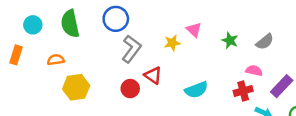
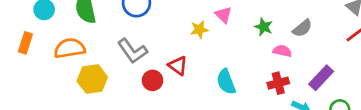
gray L-shape: (131, 49) -> (132, 51), moved, turned 108
orange semicircle: (56, 60) -> (70, 48), size x1.6
pink semicircle: (254, 71) -> (282, 51), moved
cyan semicircle: (196, 90) -> (226, 82), turned 90

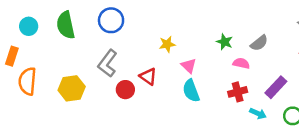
pink triangle: (223, 15) -> (189, 66), moved
orange semicircle: (70, 48) -> (27, 81), moved, turned -76
gray L-shape: (132, 51) -> (107, 63), turned 72

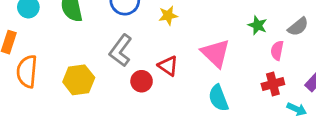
yellow star: (167, 44) -> (168, 16), moved
pink semicircle: (241, 63) -> (277, 50), turned -91
pink triangle: (189, 66) -> (216, 53), size x1.6
cyan semicircle: (191, 91) -> (218, 98), moved

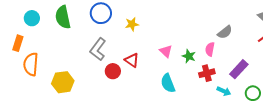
green star: (258, 25) -> (189, 56), moved
pink triangle: (216, 53) -> (166, 51), size x0.6
yellow hexagon: (79, 80) -> (63, 82), moved

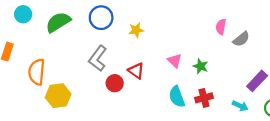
green semicircle: (63, 17) -> (58, 22), turned 70
cyan circle: (32, 18) -> (23, 14), moved
pink semicircle: (210, 49) -> (221, 27), moved
orange semicircle: (31, 64) -> (37, 72), moved
red cross: (207, 73) -> (204, 98), moved

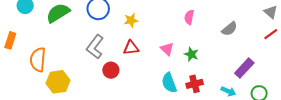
pink semicircle: (221, 27) -> (189, 17), moved
red triangle: (136, 71) -> (131, 48), moved, turned -42

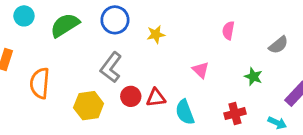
red triangle: (131, 48) -> (156, 98), moved
green star: (191, 54) -> (253, 77), moved
yellow hexagon: (58, 82) -> (89, 106), moved
cyan semicircle: (169, 83) -> (185, 112), moved

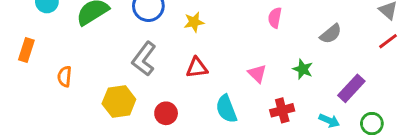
pink triangle: (201, 70) -> (257, 74), moved
orange semicircle: (40, 83) -> (65, 77), size x0.6
red circle: (131, 96) -> (166, 113), moved
red triangle: (156, 98) -> (197, 68), moved

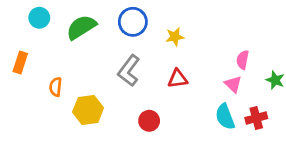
pink semicircle: (275, 18) -> (243, 60), moved
yellow hexagon: (119, 102) -> (88, 110), moved
cyan semicircle: (226, 109) -> (225, 117), moved

